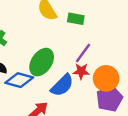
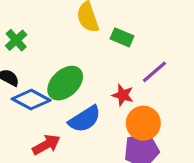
purple line: (83, 53) -> (154, 72), moved
red star: (81, 71) -> (123, 95), moved

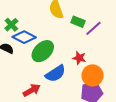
purple line: (154, 72) -> (93, 28), moved
blue diamond: (31, 100) -> (24, 37), moved

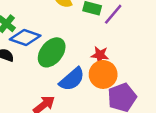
orange circle: (93, 75) -> (103, 74), moved

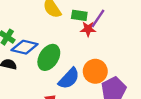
red star: (100, 55) -> (88, 29), moved

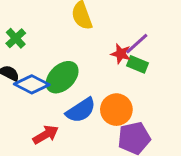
green rectangle: (79, 15) -> (137, 64), moved
blue diamond: (25, 47) -> (32, 84), moved

